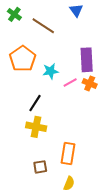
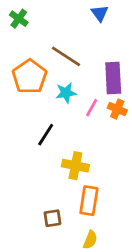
brown line: (43, 26) -> (66, 56), moved
pink line: (70, 82) -> (92, 108), turned -32
yellow cross: (36, 127) -> (75, 166), moved

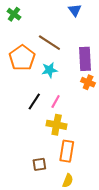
pink line: (92, 108) -> (56, 101), moved

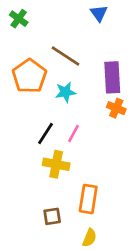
yellow cross: (57, 125) -> (56, 164), moved

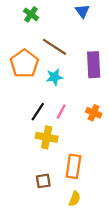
green cross: (19, 19) -> (31, 14), moved
orange cross: (116, 108) -> (94, 113), moved

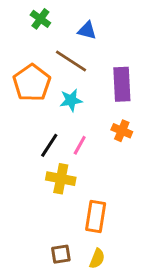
blue triangle: (82, 11) -> (87, 31), moved, turned -40
orange cross: (94, 113) -> (122, 131), moved
brown square: (43, 181) -> (61, 254), moved

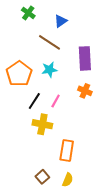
blue triangle: (87, 31) -> (61, 21), turned -48
orange pentagon: (32, 83) -> (19, 74), moved
brown square: (61, 254) -> (42, 177), turned -32

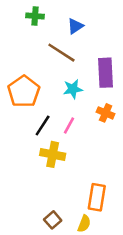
green cross: (28, 13) -> (35, 16), turned -32
cyan star: (49, 70) -> (73, 89), moved
orange rectangle: (67, 151) -> (97, 197), moved

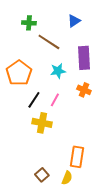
green cross: (35, 16) -> (29, 23), moved
blue triangle: (75, 26) -> (74, 21), moved

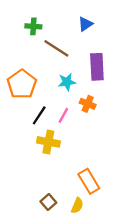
orange cross: (84, 90) -> (88, 104), moved
orange rectangle: (77, 157) -> (89, 181), turned -40

